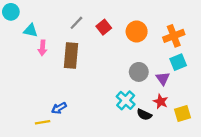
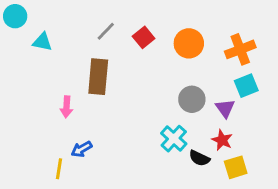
pink arrow: (43, 48) -> (66, 107), moved
yellow square: (182, 114) -> (236, 167), moved
yellow line: (43, 122) -> (59, 169), turned -72

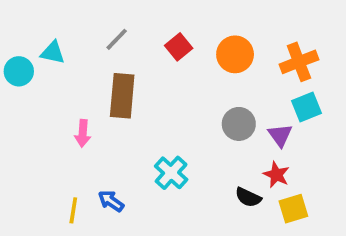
cyan circle: (15, 16) -> (19, 71), moved
gray line: (106, 31) -> (117, 39), moved
cyan cross: (174, 139) -> (171, 173), moved
blue arrow: (82, 149) -> (111, 201), moved, turned 65

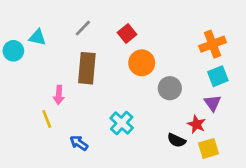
orange circle: (235, 54) -> (142, 63), moved
purple triangle: (280, 135) -> (213, 103), moved
yellow line: (73, 210) -> (47, 119), moved, turned -30

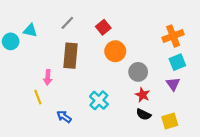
red star: (197, 124) -> (143, 95), moved

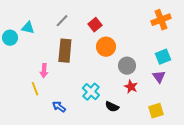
orange cross: (173, 36) -> (161, 20), moved
black semicircle: (144, 114) -> (112, 107), moved

